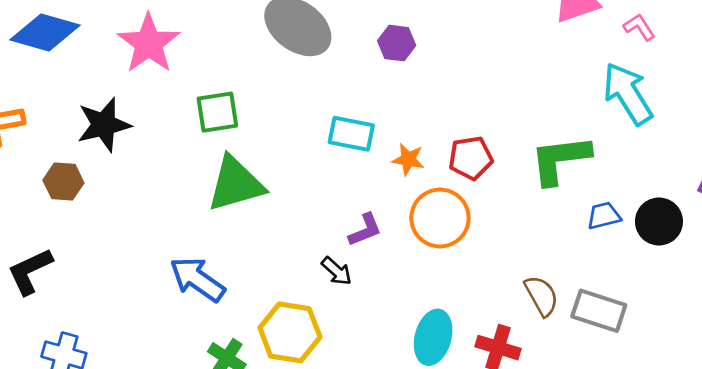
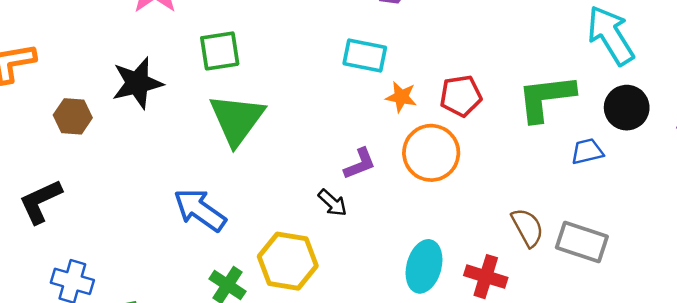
black star: (104, 125) -> (137, 83), moved
cyan rectangle: (351, 134) -> (365, 55), moved
green triangle: (236, 184) -> (237, 119), turned -38
black circle: (659, 221) -> (627, 108), moved

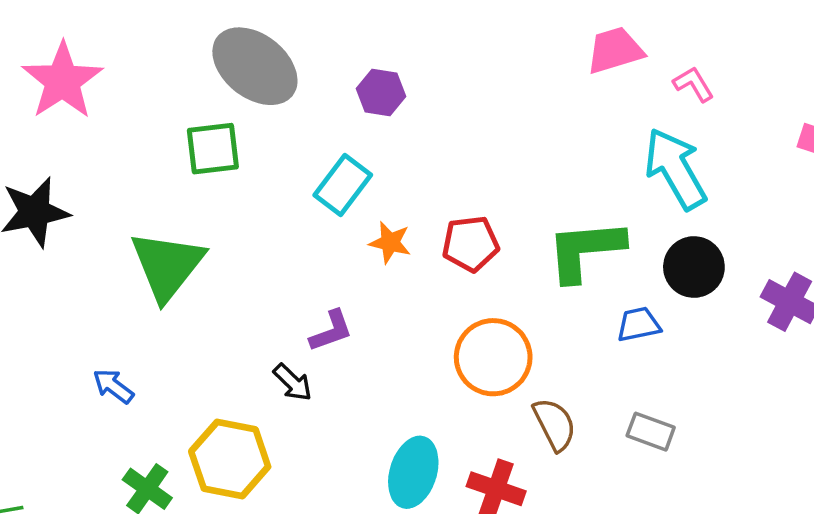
green square: (220, 51) -> (213, 149), moved
cyan rectangle: (365, 55) -> (343, 185), turned -66
orange circle: (431, 153) -> (493, 357), moved
blue arrow: (200, 210) -> (113, 386), size x0.6
gray rectangle: (582, 242) -> (651, 432), moved, size x0.7

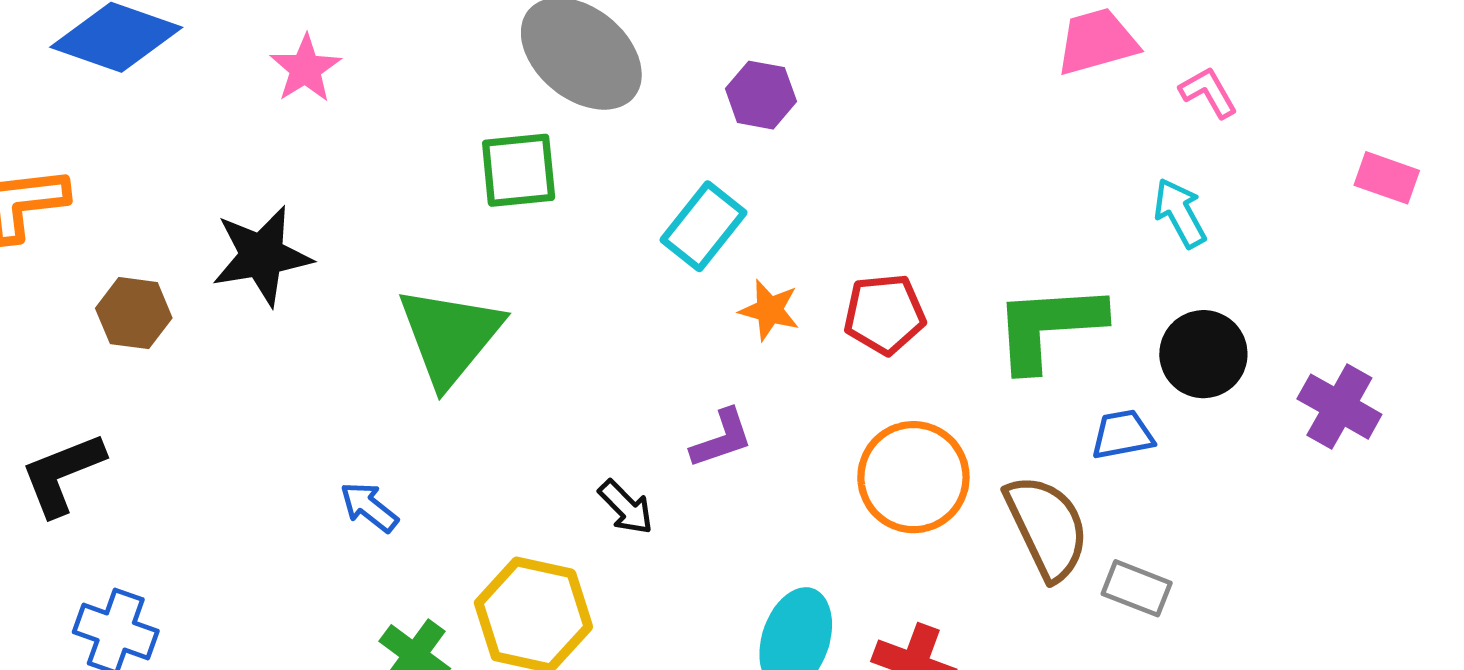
pink star: (62, 81) -> (305, 69), size x0.6
cyan arrow: (675, 169) -> (1180, 213), size x0.6
purple L-shape: (331, 331) -> (722, 438), moved
brown semicircle: (555, 424) -> (1047, 527), moved, size x1.4

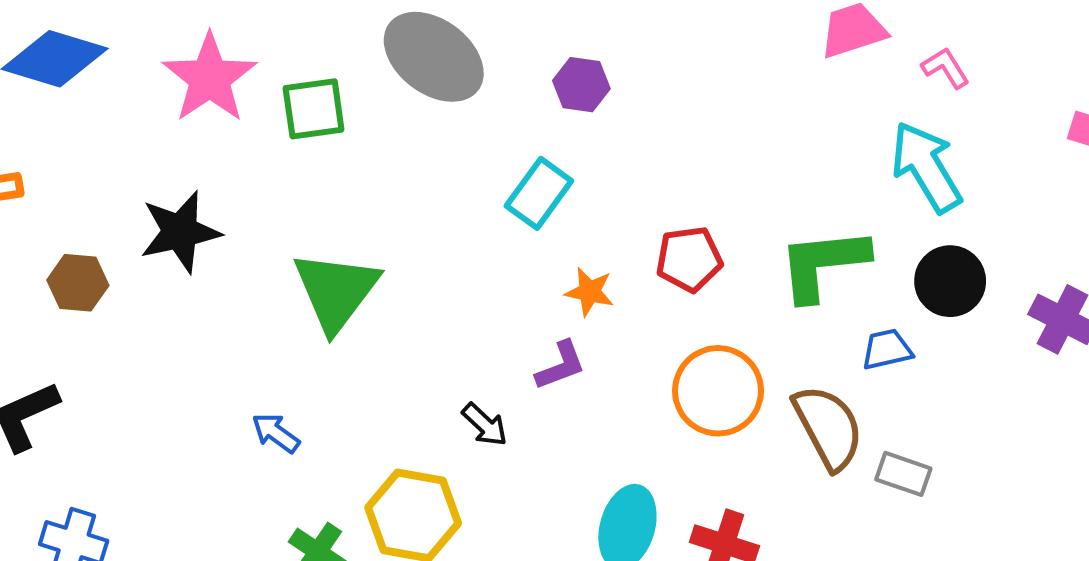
pink star: (305, 69) -> (210, 78), size x1.6
green square: (519, 170) -> (314, 109), moved
cyan arrow: (1180, 213) -> (926, 167), size x1.6
orange star: (769, 310) -> (590, 292), moved

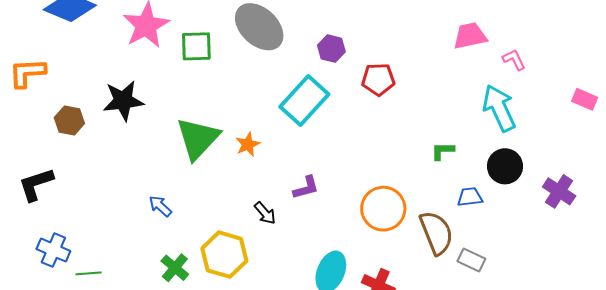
cyan rectangle: (539, 193) -> (304, 101), size x1.4
red pentagon: (689, 259) -> (378, 79), moved
green L-shape: (823, 264) -> (443, 151), size x0.5
orange star: (590, 292) -> (248, 144), moved, turned 30

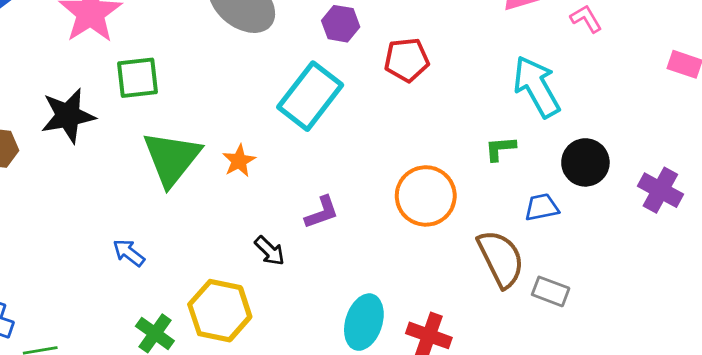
green square: (196, 46) -> (138, 78), moved
cyan arrow: (499, 108) -> (537, 87), moved
orange circle: (383, 209) -> (426, 196), moved

